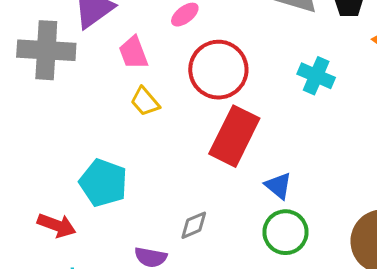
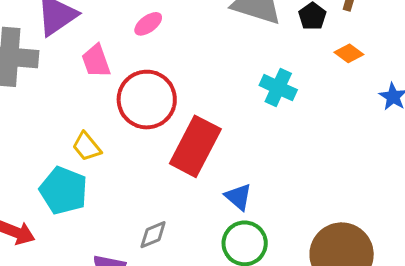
red circle: (218, 70) -> (147, 100), moved
yellow trapezoid: (145, 102) -> (87, 147), moved

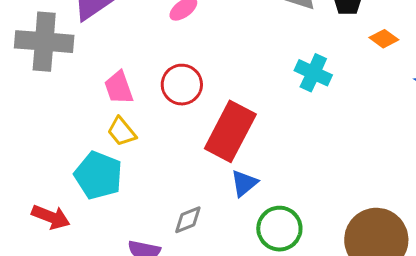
pink trapezoid: (96, 61) -> (119, 88), moved
red circle: (147, 100) -> (182, 85), size x0.7
blue triangle: (238, 197) -> (244, 183), moved, turned 40

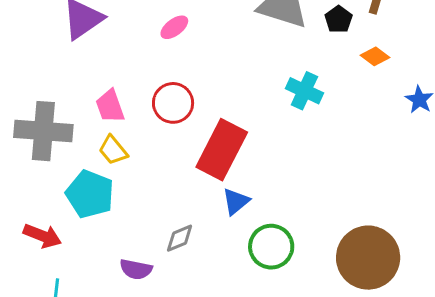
gray cross: (44, 42) -> (43, 131), moved

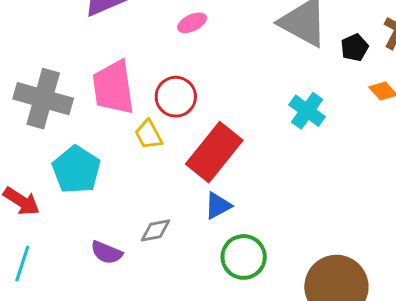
pink trapezoid: (110, 106) -> (113, 87), size x1.6
yellow trapezoid: (113, 150) -> (149, 135), moved

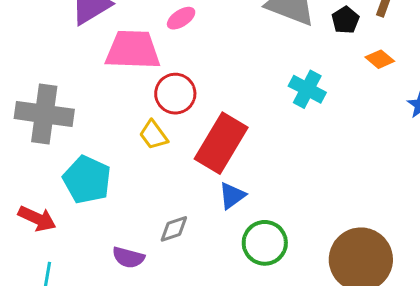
pink trapezoid: (113, 87) -> (133, 50), moved, turned 108

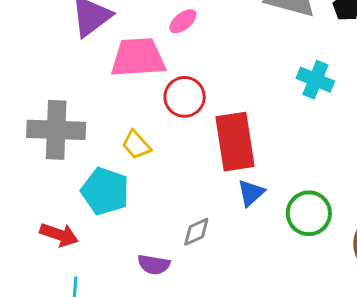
yellow trapezoid: (154, 135) -> (136, 145), moved
red rectangle: (221, 143) -> (235, 142), turned -34
green circle: (265, 243) -> (309, 213), moved

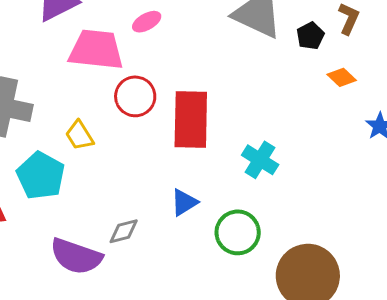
cyan cross: (315, 80) -> (260, 160), moved
red rectangle: (235, 142) -> (191, 120), moved
purple semicircle: (154, 265) -> (76, 256), size x1.6

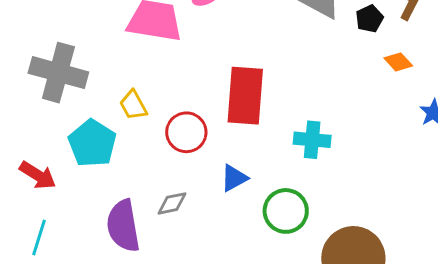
red circle: (135, 96) -> (186, 132), moved
cyan cross: (260, 160) -> (312, 140), turned -30
purple semicircle: (76, 256) -> (123, 226), turned 58

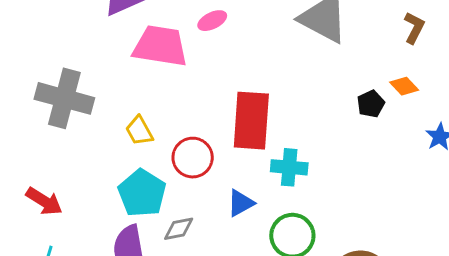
black pentagon: (369, 19) -> (371, 104), moved
cyan cross: (312, 140) -> (289, 167), moved
cyan pentagon: (92, 143) -> (142, 193), moved

